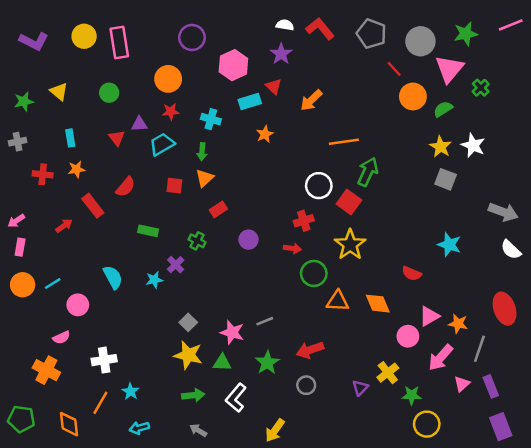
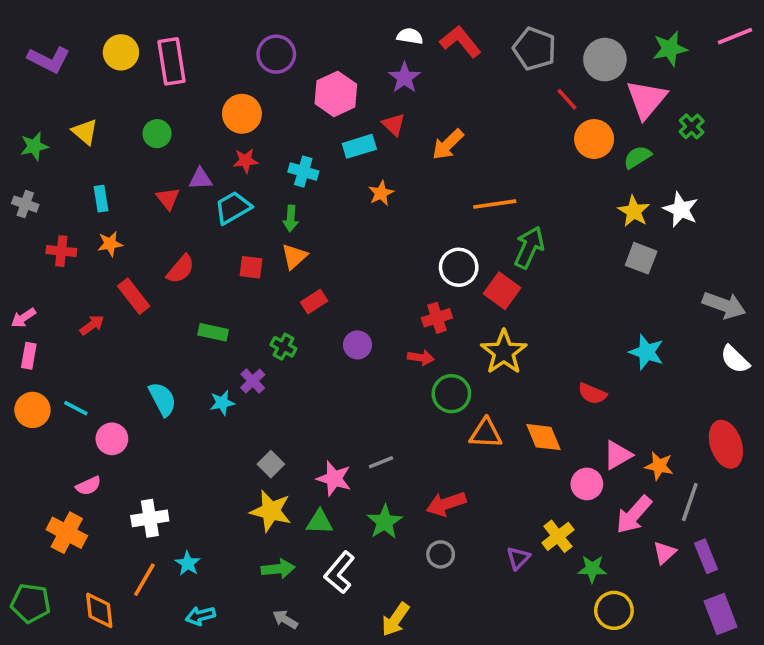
gray cross: (18, 142) -> (25, 204), turned 30
cyan line: (53, 284) -> (76, 408), turned 60

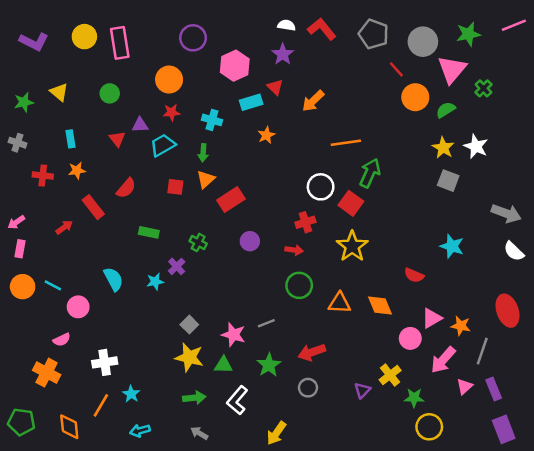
red rectangle: (314, 302) -> (231, 199), moved, size x1.5
green circle: (451, 394) -> (299, 285), moved

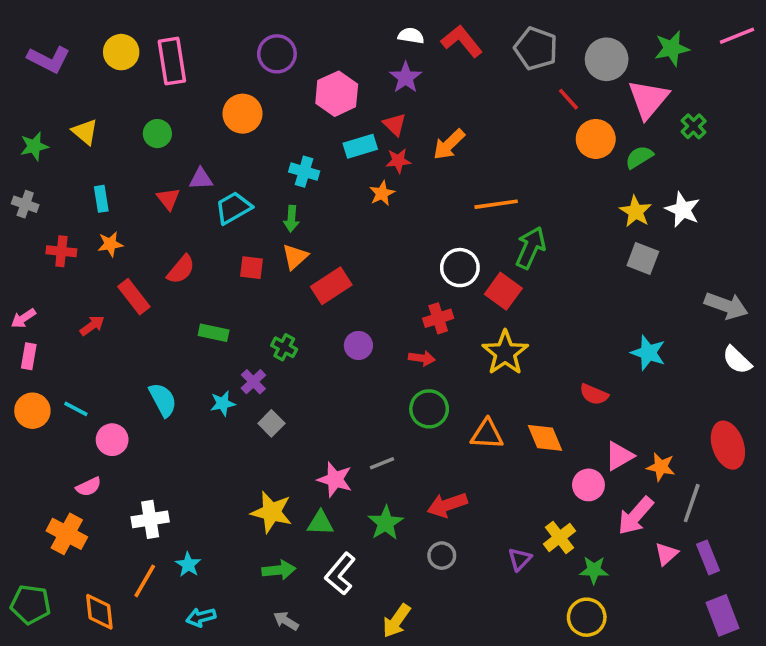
red star: (172, 112) -> (398, 161), moved
gray square: (189, 325) -> (271, 423), moved
yellow circle: (429, 427) -> (587, 617), moved

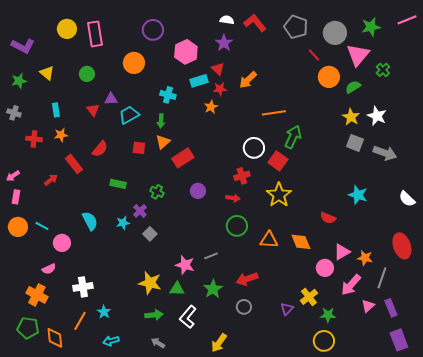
purple L-shape: (49, 59) -> (23, 46), moved
gray arrow: (726, 306) -> (385, 153), moved
green pentagon: (31, 604) -> (28, 328), moved

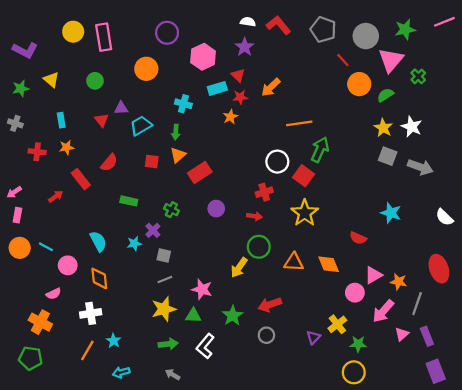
gray square: (150, 234) -> (164, 256), turned -32
gray line: (211, 256) -> (165, 280), moved
yellow star: (150, 283) -> (164, 309), turned -30
orange diamond: (55, 338) -> (99, 278), moved
yellow arrow: (219, 343) -> (239, 268), moved

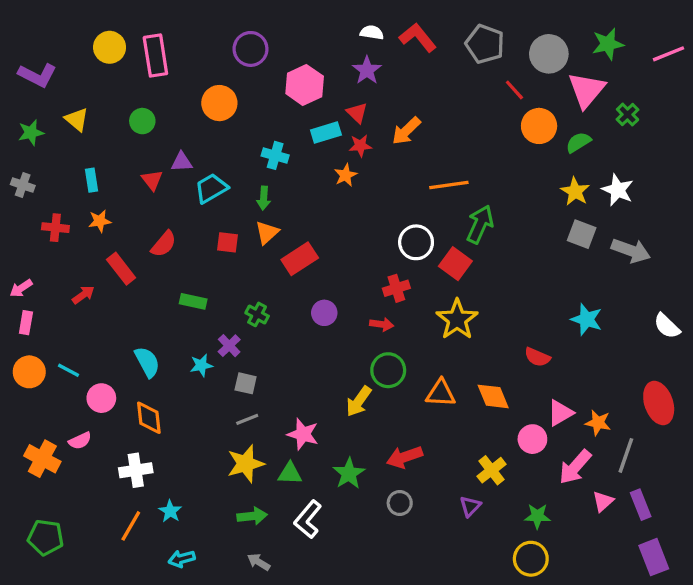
pink line: (444, 22) -> (669, 54), moved
orange cross: (40, 322) -> (42, 459), moved
yellow cross: (337, 324) -> (491, 470), moved

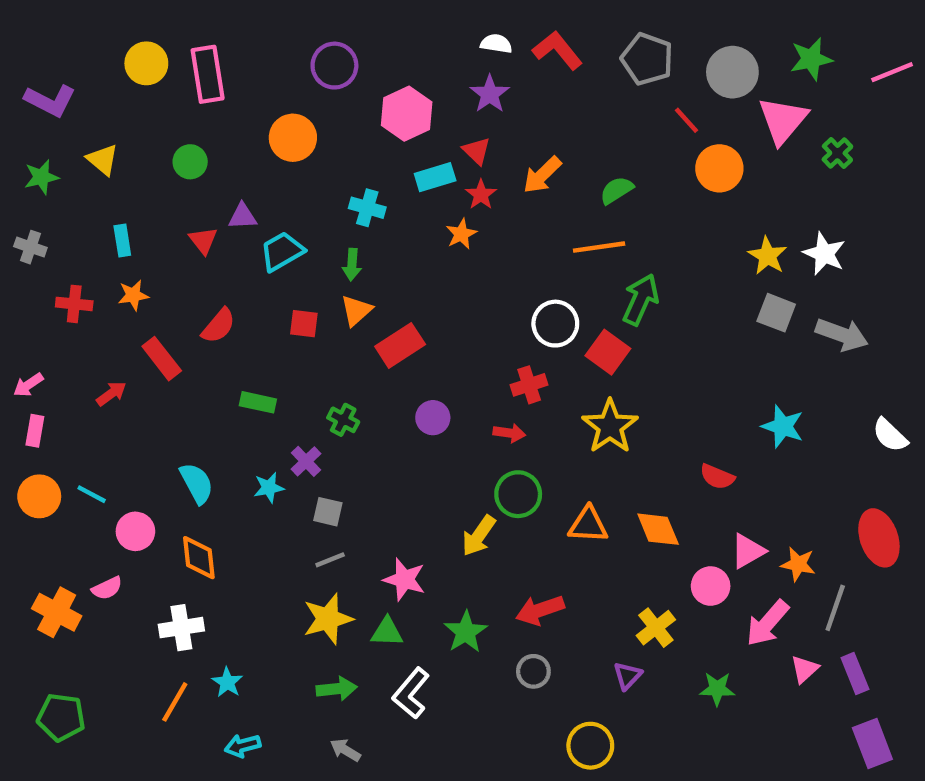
green semicircle: (578, 142) -> (617, 190), moved
red star: (360, 146) -> (481, 195), turned -30
yellow circle: (531, 559) -> (590, 746), moved

